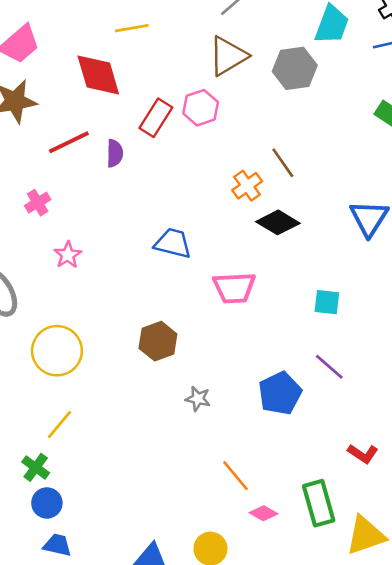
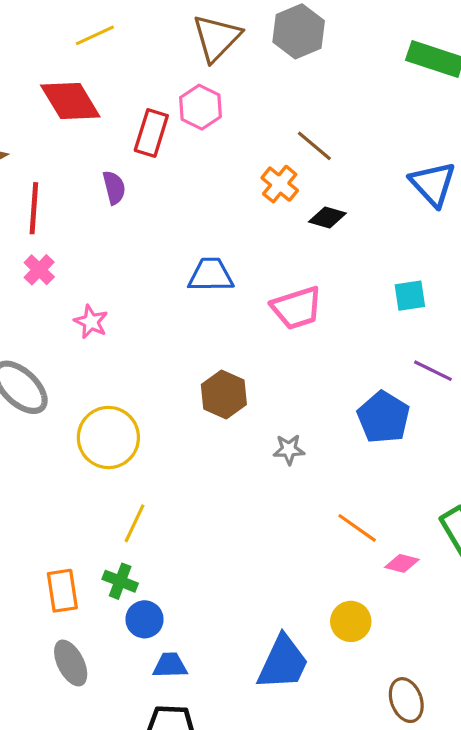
red line: (69, 142) -> (34, 208), moved, turned -45
black diamond: (278, 222) -> (327, 217), size x0.7

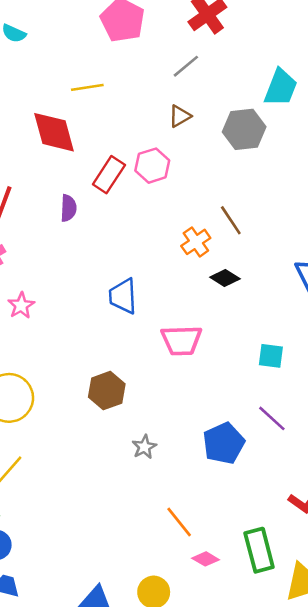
brown triangle: (217, 38) -> (180, 116), size x0.6
blue trapezoid: (211, 275) -> (123, 296), turned -108
gray star: (289, 449) -> (144, 447), turned 30

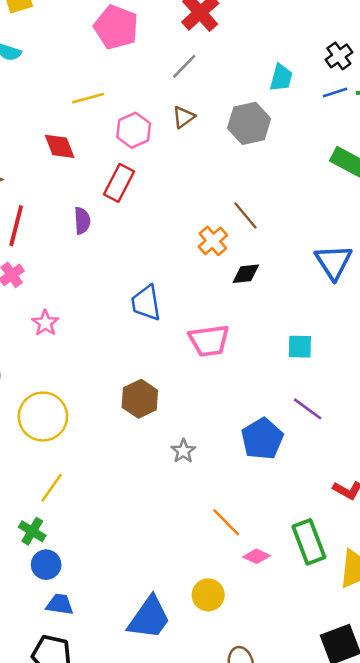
cyan trapezoid: (281, 88) -> (281, 78), size x0.7
red diamond: (54, 132) -> (60, 146), size x0.7
pink hexagon: (152, 166) -> (134, 130), moved
black diamond: (225, 278) -> (246, 274), turned -32

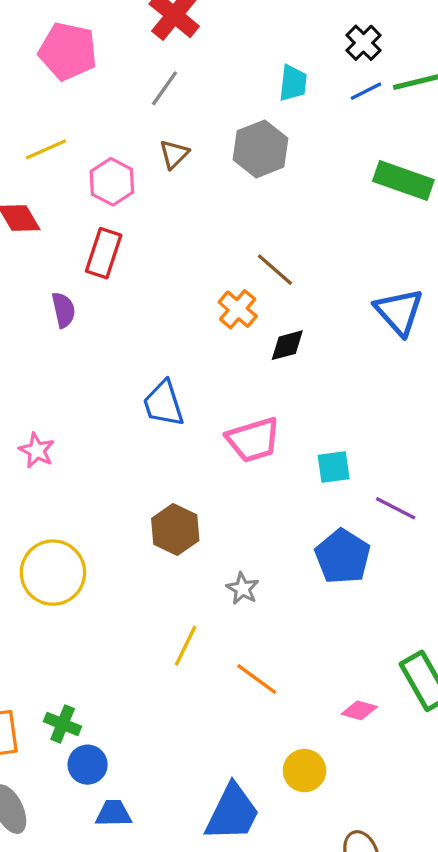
cyan square: (300, 347) -> (334, 467), moved
yellow line: (52, 488) -> (186, 646), moved
orange line: (226, 522) -> (257, 679), moved

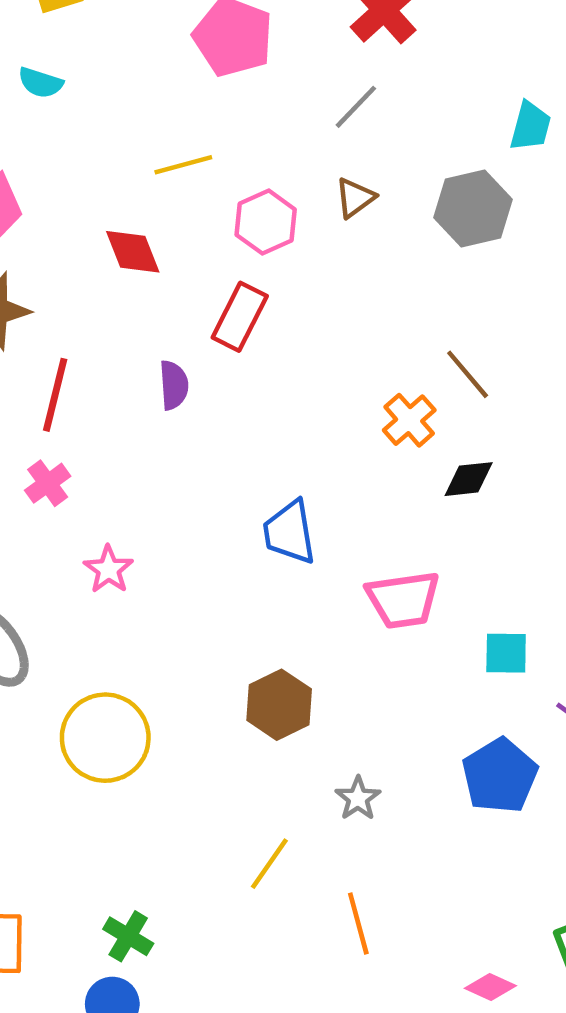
orange line: (257, 679) -> (358, 923), turned 30
green cross: (63, 724) -> (128, 936), moved

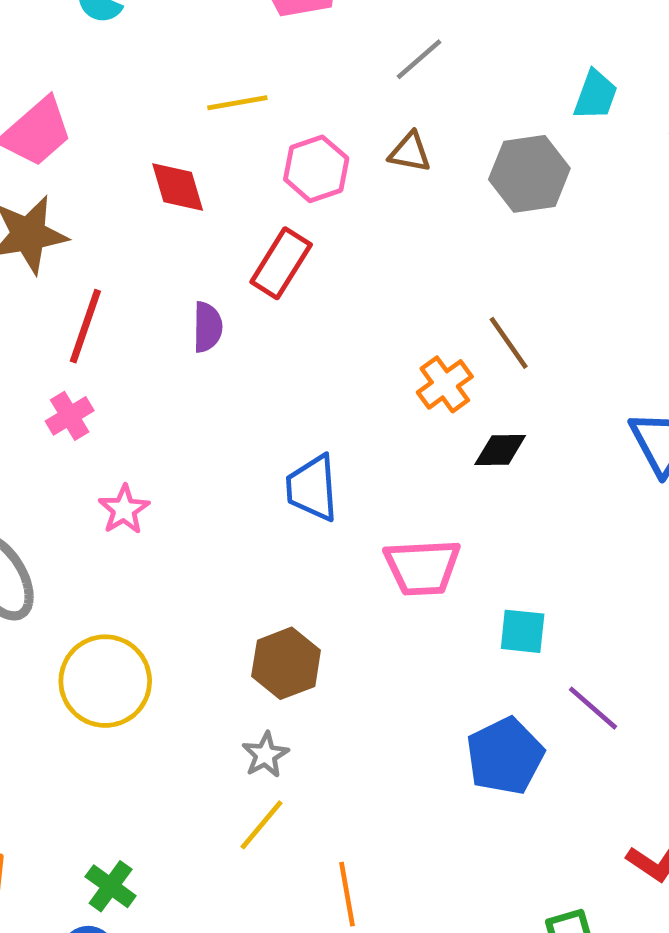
brown triangle: (355, 198) -> (410, 152), turned 42
gray star: (358, 798) -> (265, 755), moved

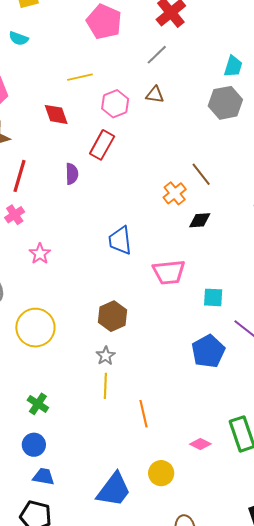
gray hexagon: (529, 174) -> (225, 103), moved
yellow line: (261, 825) -> (105, 386), turned -35
green cross: (111, 886) -> (38, 404), moved

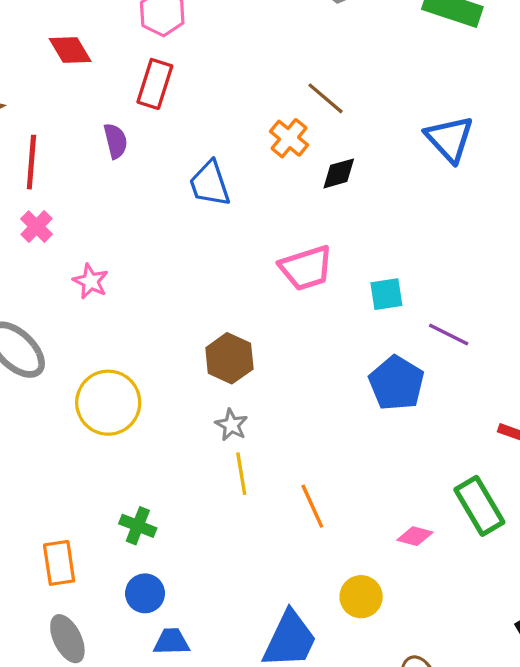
blue trapezoid: (120, 241) -> (210, 184), moved

